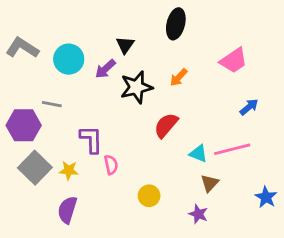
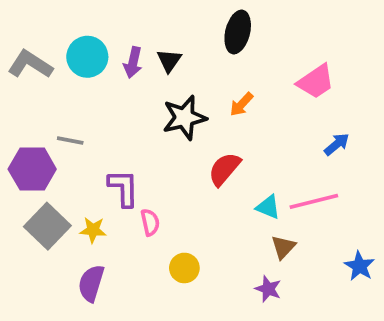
cyan circle: (69, 59) -> (87, 57), moved
purple arrow: (105, 69) -> (133, 62), moved, turned -35
yellow circle: (149, 196) -> (184, 268), moved

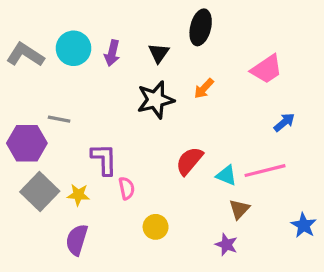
black triangle: (169, 61) -> (159, 53), moved
red semicircle: (224, 169) -> (189, 161), moved

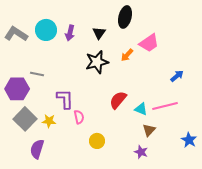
pink trapezoid: (267, 69) -> (149, 43), moved
purple semicircle: (77, 240) -> (37, 149), moved

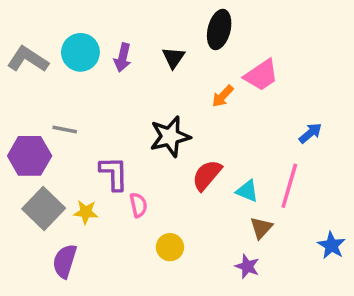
black star: (97, 62) -> (170, 137), moved
pink line: (165, 106) -> (289, 186), turned -60

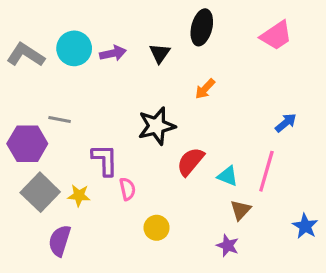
purple arrow: (123, 58) -> (113, 53), turned -115
pink trapezoid: (261, 75) -> (276, 35), moved

